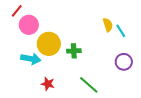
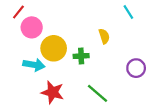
yellow semicircle: (108, 25) -> (104, 36), moved
cyan line: (121, 31) -> (128, 12), moved
red star: (48, 84) -> (53, 92), size x1.5

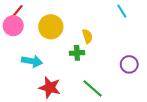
pink circle: (32, 27) -> (13, 26), moved
yellow semicircle: (104, 36) -> (87, 36), moved
yellow circle: (54, 48) -> (51, 27), moved

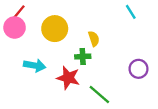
red star: (50, 87) -> (68, 78), moved

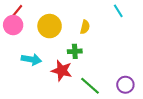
yellow semicircle: (94, 39) -> (85, 27), moved, turned 32
purple circle: (139, 69) -> (125, 85), moved

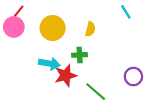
cyan arrow: (31, 59) -> (49, 64), moved
red star: (62, 71) -> (66, 75), turned -30
purple circle: (125, 85) -> (133, 77), moved

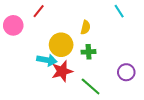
red line: (18, 12) -> (39, 11), moved
yellow circle: (53, 28) -> (61, 45), moved
green cross: (80, 55) -> (89, 52), moved

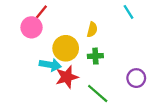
pink circle: (13, 25) -> (32, 27), moved

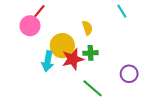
yellow semicircle: (92, 30) -> (87, 28), turned -32
cyan arrow: (50, 65) -> (48, 61), turned 90
red star: (67, 77) -> (73, 59), moved

